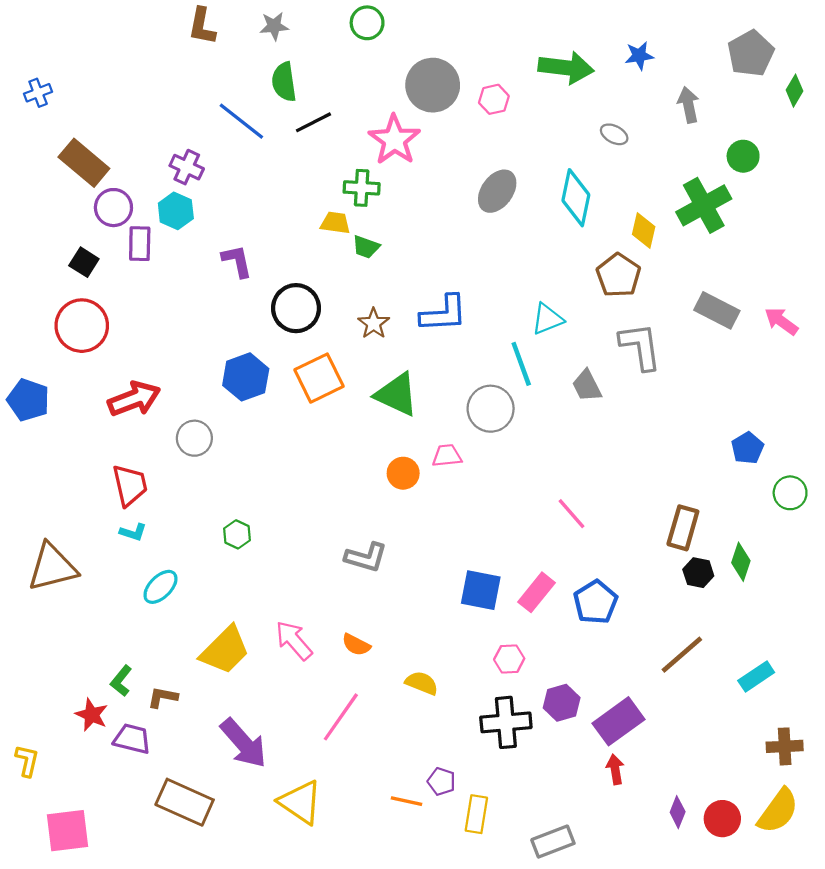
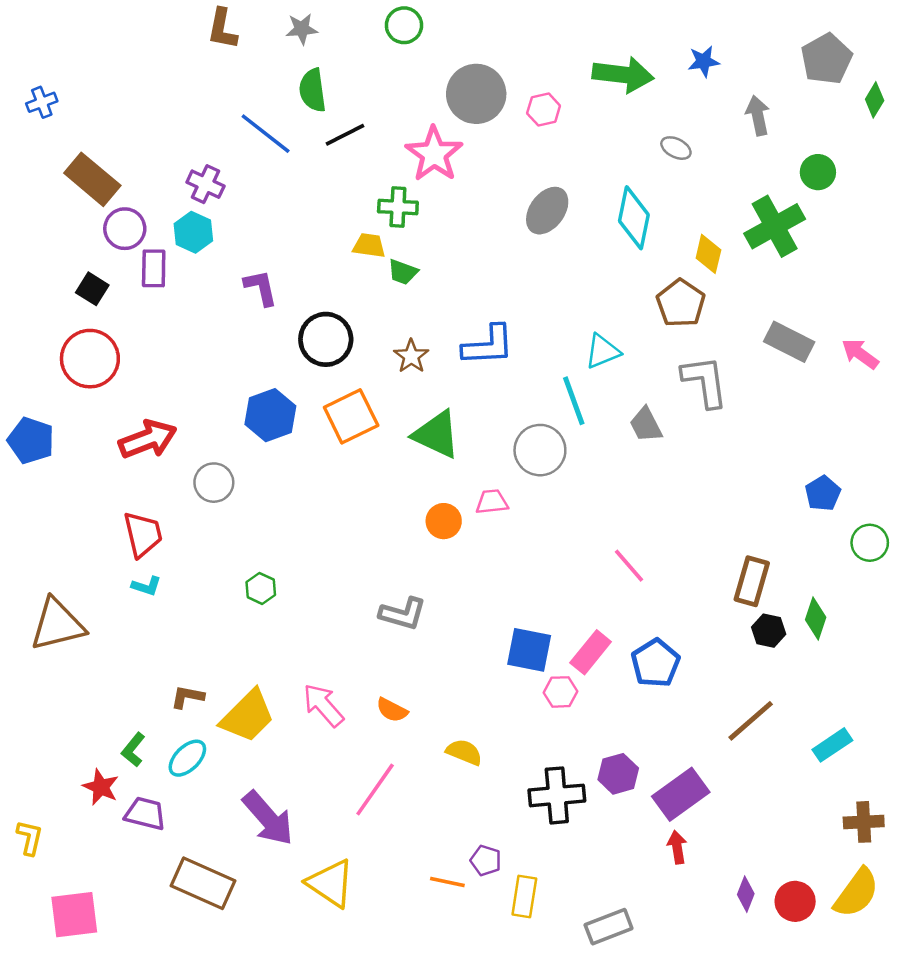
cyan ellipse: (160, 587) -> (187, 758), moved
pink hexagon: (509, 659) -> (560, 692), moved
brown L-shape: (163, 697) -> (187, 697), moved

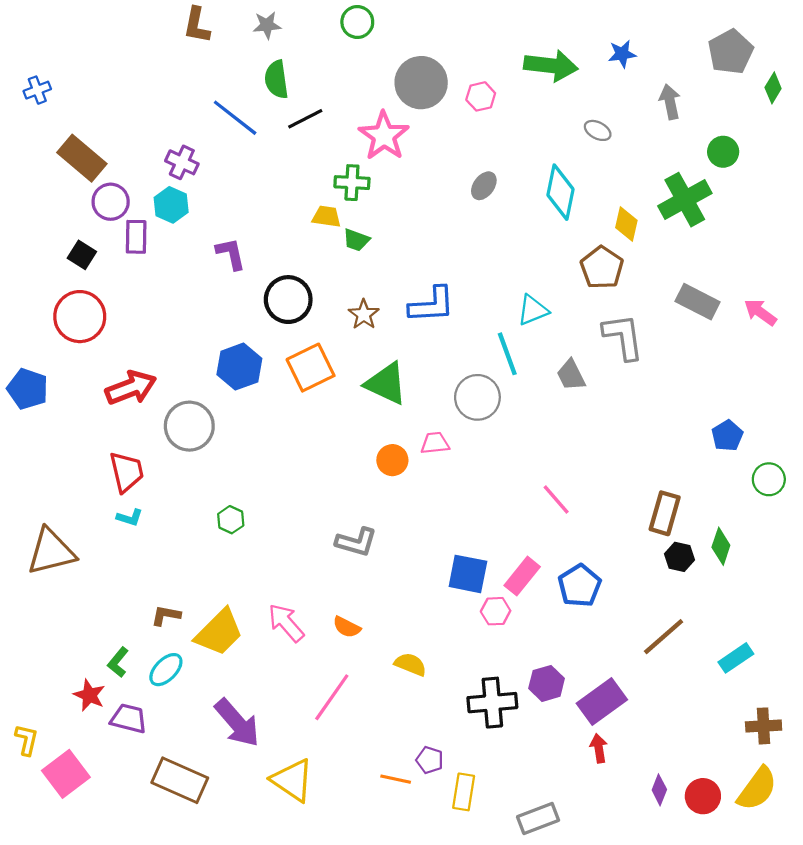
gray ellipse: (547, 211) -> (484, 186), size x0.7
gray circle: (214, 483) -> (189, 426), size x1.4
pink square: (74, 915) -> (66, 774), moved, turned -30

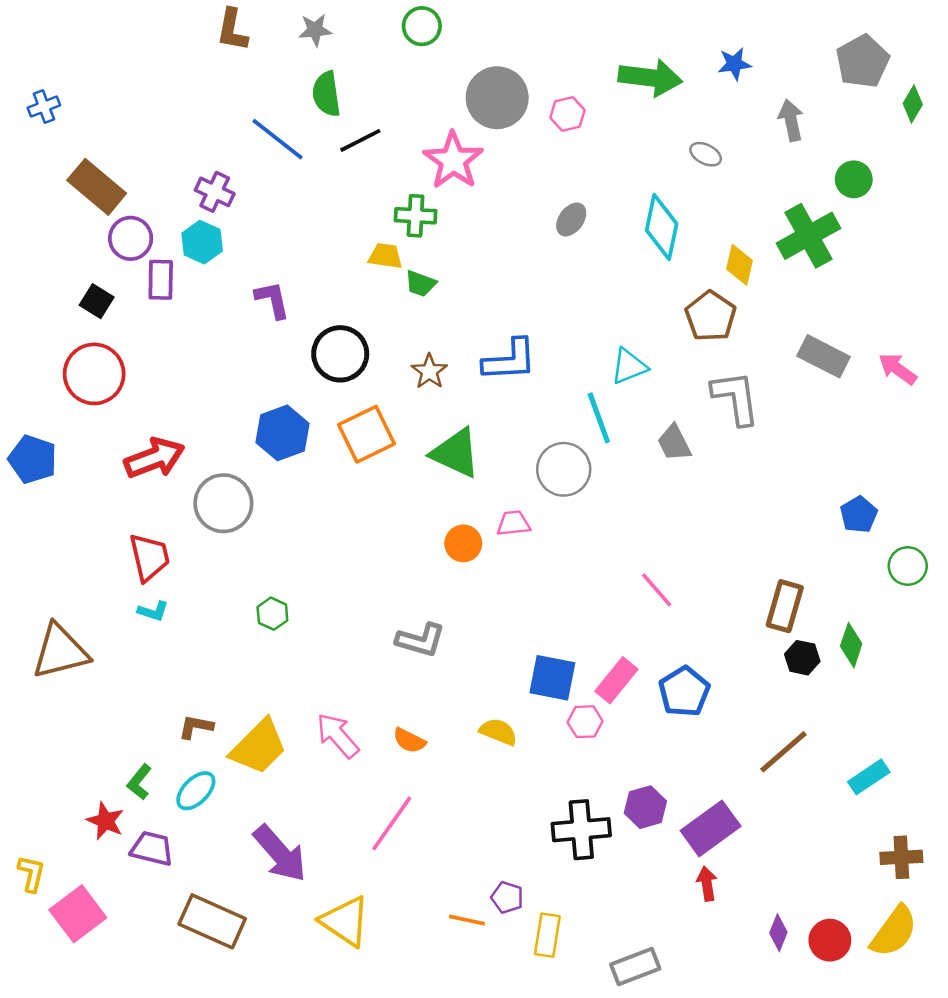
yellow semicircle: (410, 664) -> (498, 732), moved

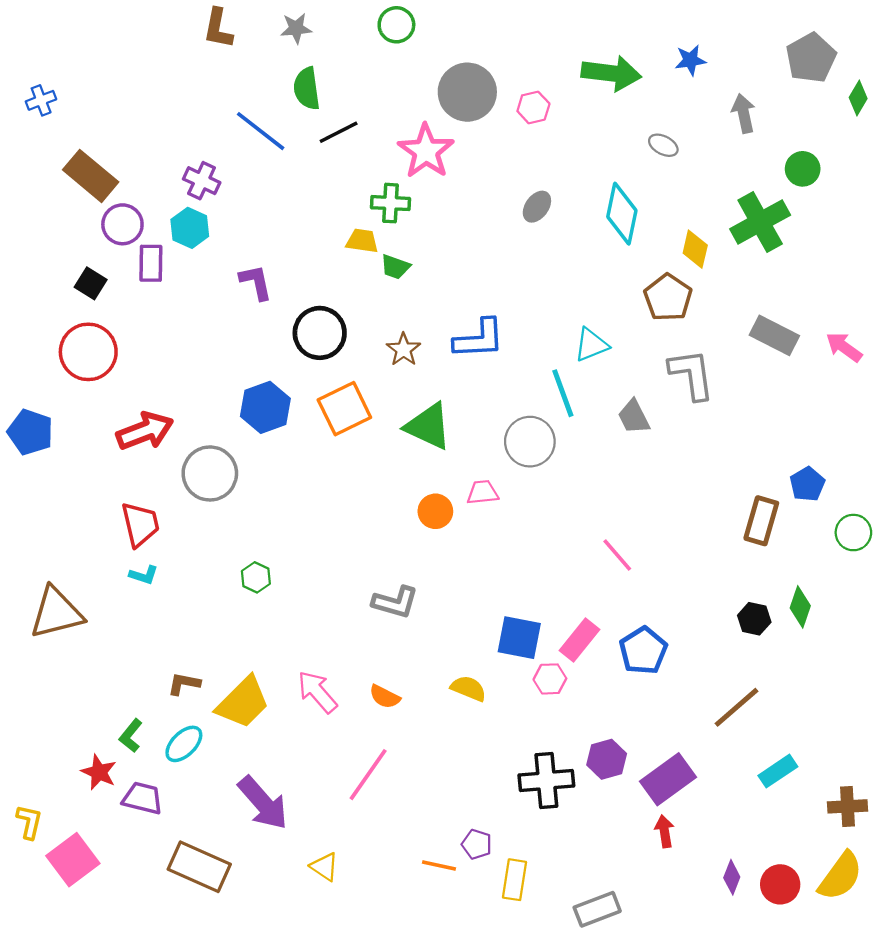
brown rectangle: (785, 606) -> (761, 521), moved
cyan rectangle: (869, 777) -> (778, 771), moved
yellow triangle: (345, 921) -> (324, 867), size x0.6

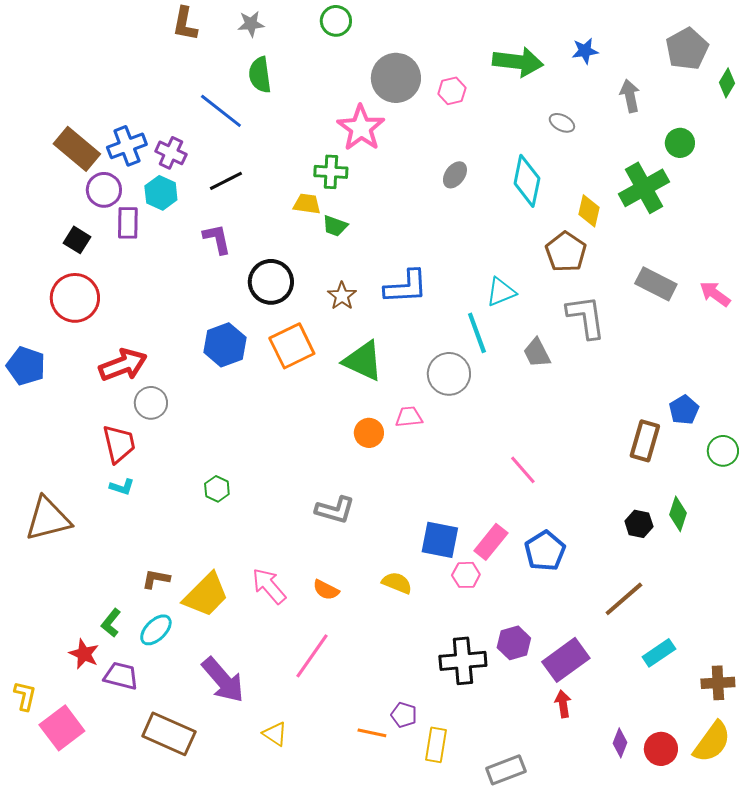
blue cross: (41, 100) -> (127, 146), moved, size x1.5
black line: (339, 132) -> (226, 181), moved
gray circle: (210, 473) -> (151, 403), moved, size x0.7

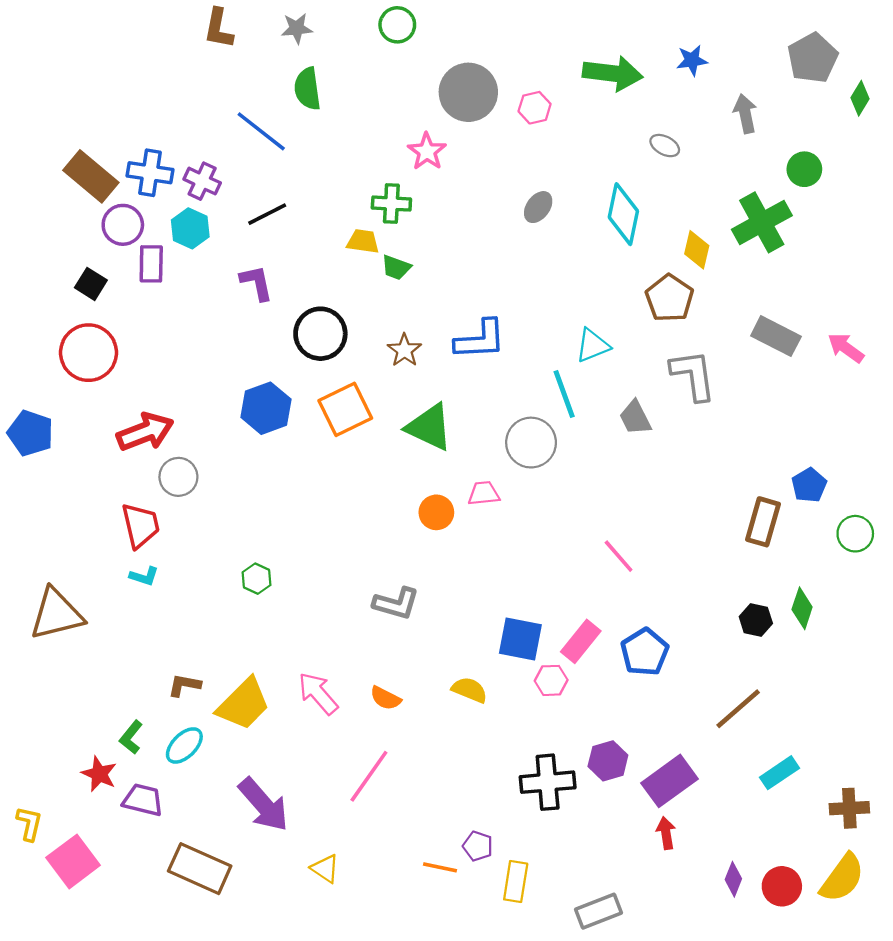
pink star: (361, 128) -> (427, 151), size x0.7
blue cross: (127, 146) -> (150, 173), turned 30

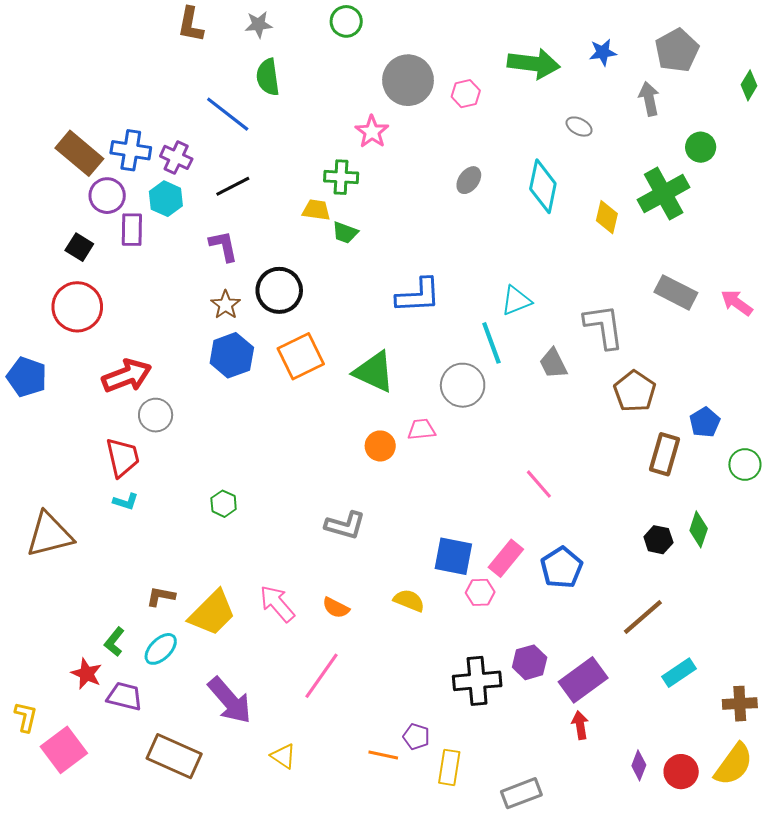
gray pentagon: (813, 58) -> (677, 50), moved
brown pentagon: (669, 298) -> (635, 391), moved
brown star: (404, 350) -> (226, 305), moved

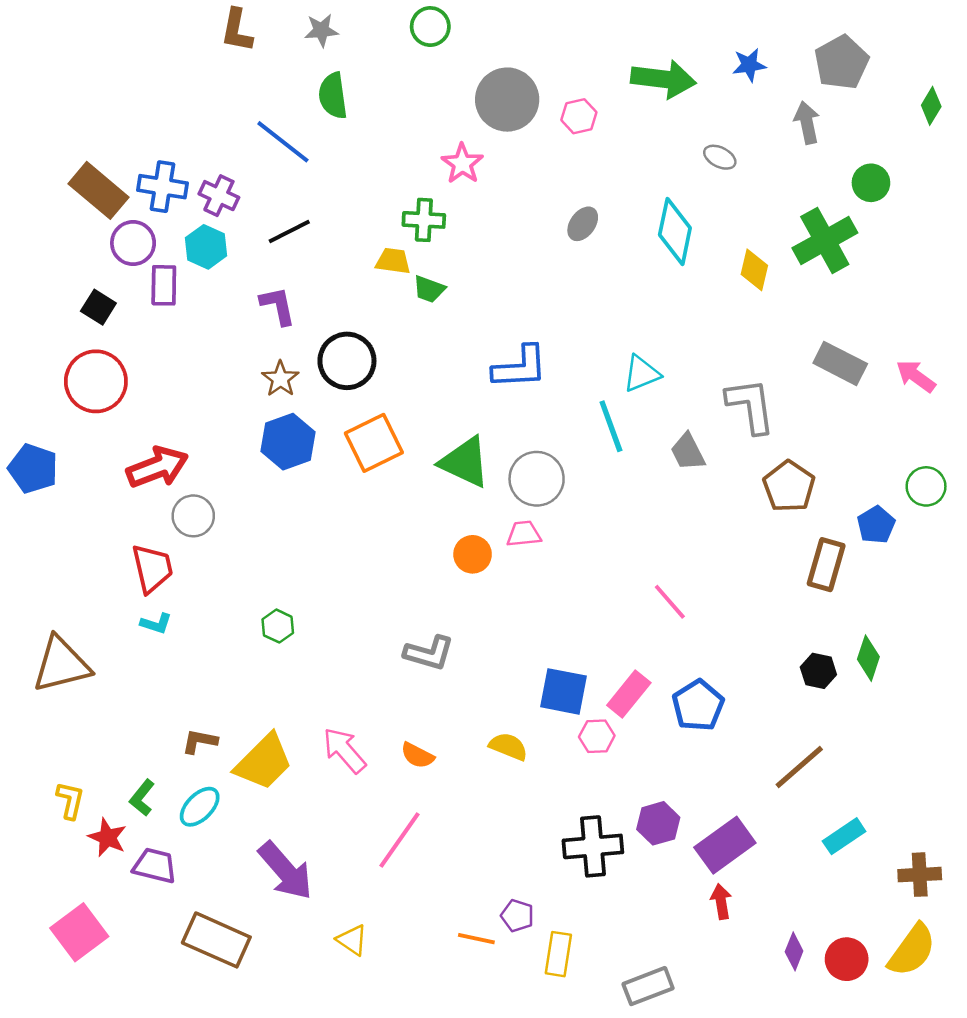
gray circle: (463, 385) -> (537, 479), moved
green circle: (745, 465) -> (926, 486), moved
yellow L-shape: (26, 717) -> (70, 800), moved

